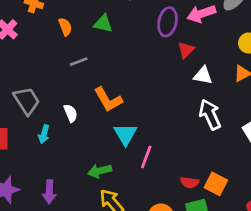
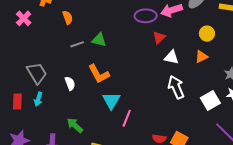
purple ellipse: (168, 22) -> (146, 16), turned 75
green triangle: (103, 24) -> (99, 40), moved
cyan arrow: (44, 134) -> (38, 99), moved
green arrow: (100, 171) -> (75, 125), moved, turned 54

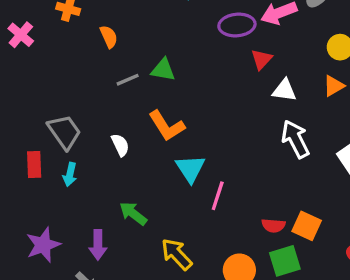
pink cross: (24, 18) -> (21, 35), moved
red rectangle: (17, 102) -> (34, 164), moved

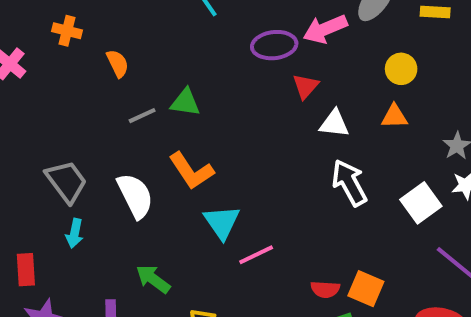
orange triangle: (334, 86) -> (394, 116), turned 30
white semicircle: (120, 145) -> (135, 196), size x1.6
red rectangle: (34, 164) -> (26, 270), moved
pink line: (218, 196) -> (256, 255), turned 48

